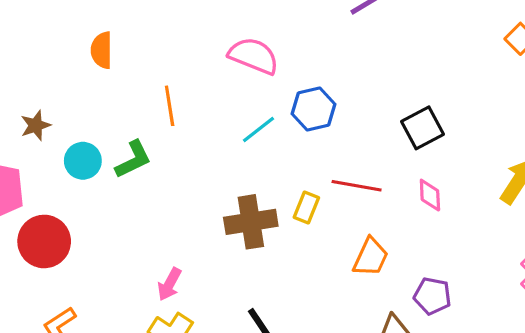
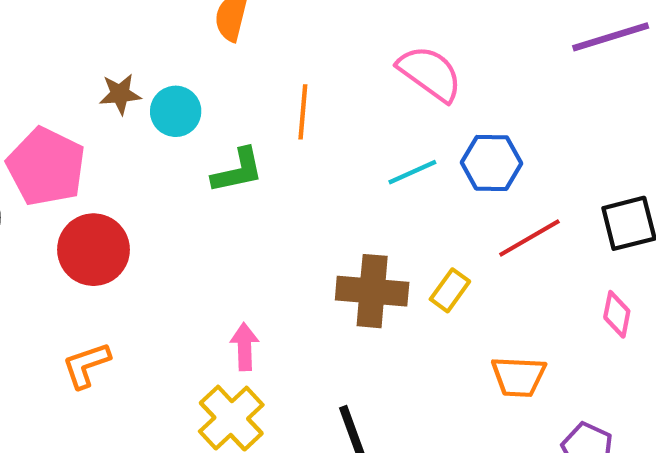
cyan circle: (83, 161) -> (176, 111), moved
red line: (357, 186) -> (529, 238), moved, turned -54
orange trapezoid: (371, 257) -> (519, 377), turned 54
pink arrow: (169, 284) -> (245, 347), turned 136

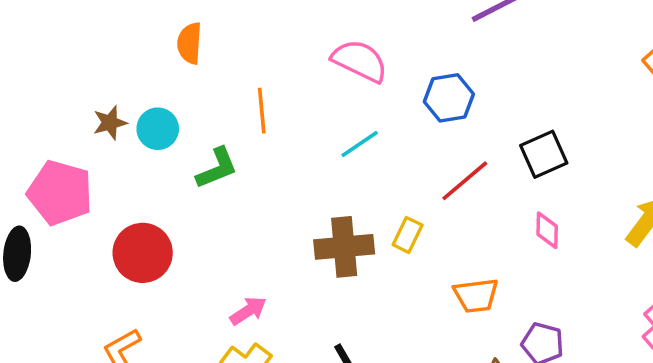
blue hexagon: (492, 163) -> (449, 98), moved
red circle: (94, 250) -> (143, 253), moved
pink arrow: (245, 347) -> (248, 311), turned 69

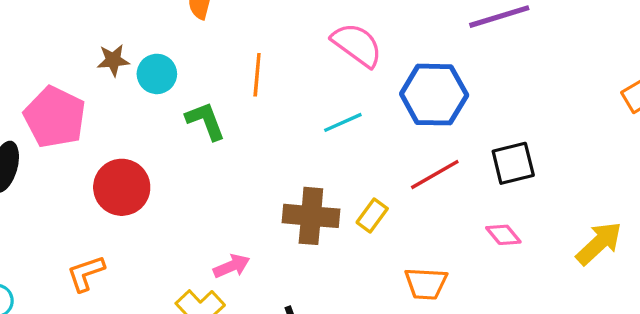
blue hexagon: (449, 98) -> (434, 95), size x1.4
green L-shape: (217, 168) -> (205, 121), turned -99
pink diamond: (547, 230) -> (503, 235), turned -51
pink arrow: (248, 311) -> (231, 266), moved

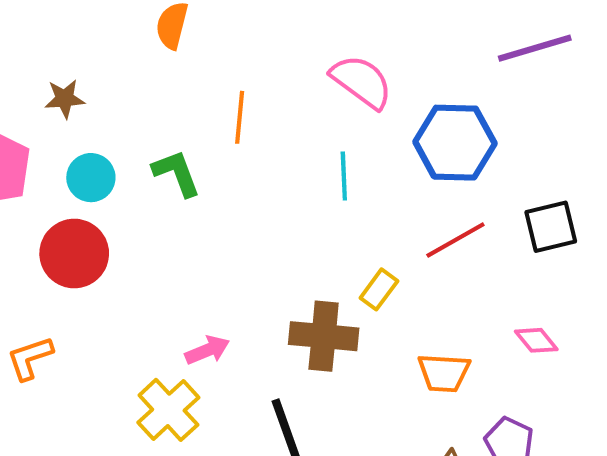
cyan circle: (157, 74) -> (91, 178), moved
cyan line: (343, 122) -> (344, 176), turned -69
brown cross: (311, 216) -> (324, 336), moved
pink diamond: (503, 235) -> (536, 340), moved

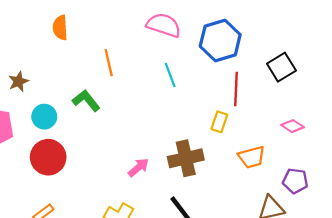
red line: (455, 240) -> (236, 89), turned -40
yellow rectangle: (379, 289) -> (219, 122), moved
pink arrow: (207, 350) -> (138, 168), moved

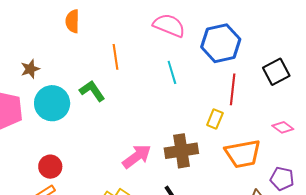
cyan circle: (44, 117) -> (52, 103), size x1.5
red circle: (48, 157) -> (50, 167), moved, size x0.7
orange trapezoid: (252, 157) -> (243, 154), size x1.4
pink arrow: (138, 168) -> (137, 156), size x1.4

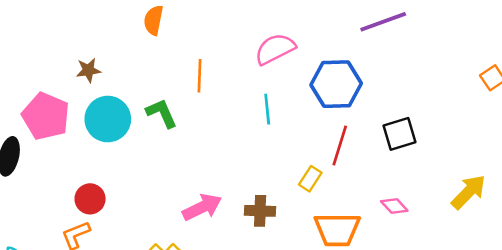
pink semicircle: (169, 25) -> (275, 49), turned -60
brown cross: (181, 151) -> (260, 211), size x0.7

